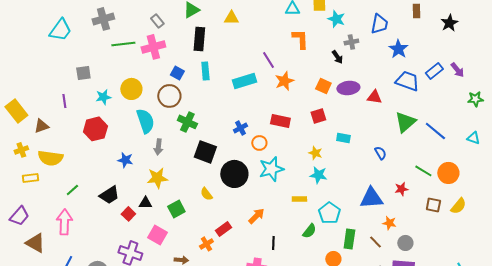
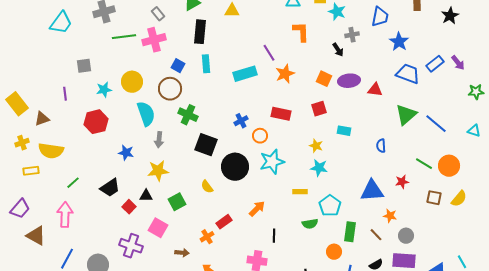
blue semicircle: (380, 153) -> (381, 146), turned -152
green semicircle: (309, 231) -> (310, 224), turned 42

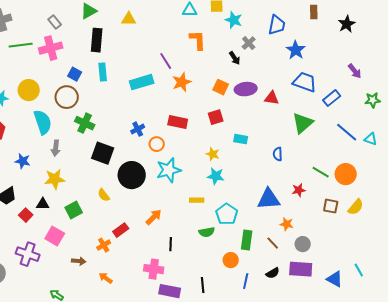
gray cross: (352, 35) -> (249, 43), turned -32
blue rectangle: (435, 64) -> (332, 98), moved
blue line: (436, 124) -> (347, 132), moved

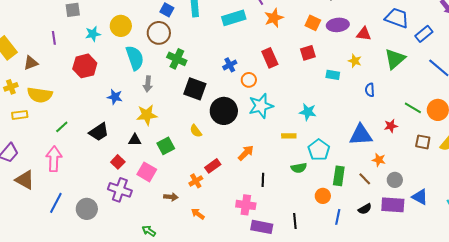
red rectangle: (178, 122) -> (270, 58), turned 54
yellow star: (213, 154) -> (355, 61), moved
red square: (26, 215) -> (118, 162), moved
blue triangle: (335, 279) -> (420, 197), moved

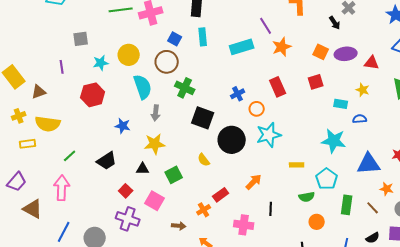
blue semicircle: (370, 90) -> (360, 119), moved, turned 88
cyan star: (308, 112) -> (334, 141), moved, size x1.4
orange circle: (323, 196) -> (317, 222), moved
pink cross: (246, 205) -> (244, 225), moved

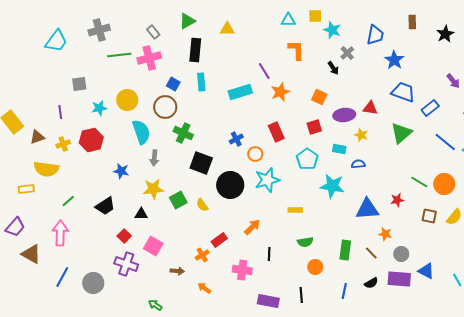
purple ellipse: (346, 54) -> (344, 115), moved
yellow cross: (19, 116) -> (63, 144), moved
green square: (174, 175) -> (178, 200), moved
cyan pentagon: (327, 179) -> (307, 159), moved

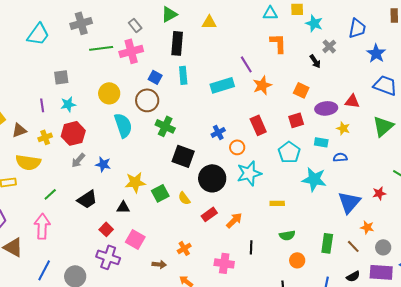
cyan star: (99, 108) -> (68, 104), moved
gray arrow: (154, 158) -> (78, 160), moved, turned 35
blue triangle: (367, 209) -> (349, 202), turned -45
red rectangle: (219, 240) -> (209, 214), moved

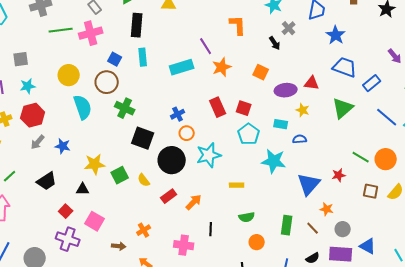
red square: (296, 120) -> (244, 108), moved, turned 35
orange circle: (237, 147) -> (187, 133), moved

